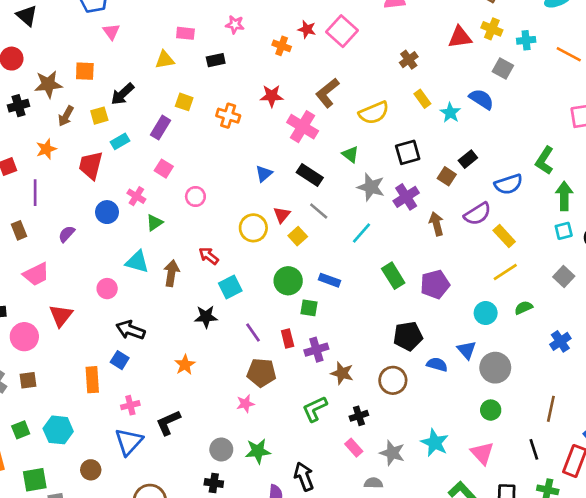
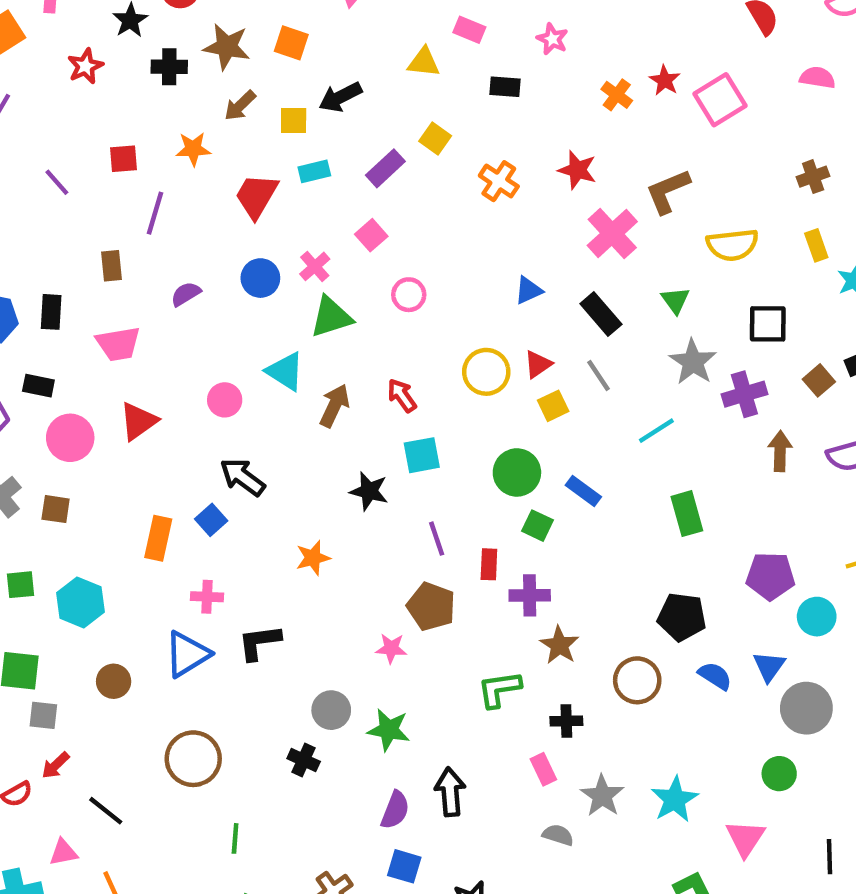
green triangle: (154, 223) -> (331, 317), size x1.5
purple pentagon: (435, 284) -> (770, 576), moved

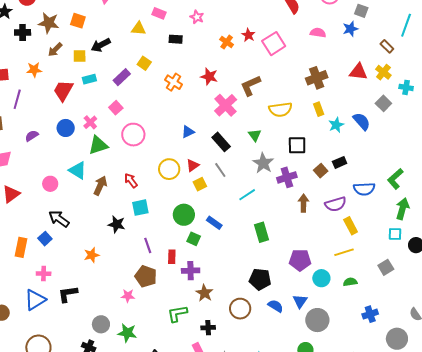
brown cross: (813, 177) -> (317, 78), size x1.5
pink circle: (409, 295) -> (133, 135), size x1.5

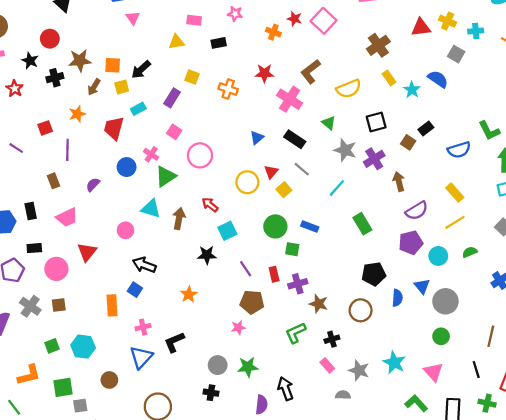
orange square: (78, 21) -> (113, 65), moved
green L-shape: (395, 179) -> (489, 131), turned -60
purple semicircle: (336, 204) -> (417, 211), moved
blue semicircle: (276, 306) -> (397, 298), turned 77

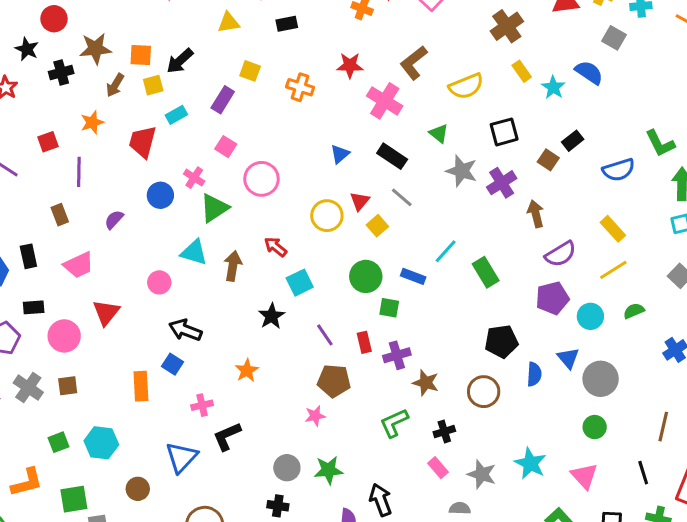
cyan line: (337, 188) -> (446, 251), moved
black star: (207, 255) -> (272, 316), turned -30
pink cross: (143, 327) -> (202, 405), moved

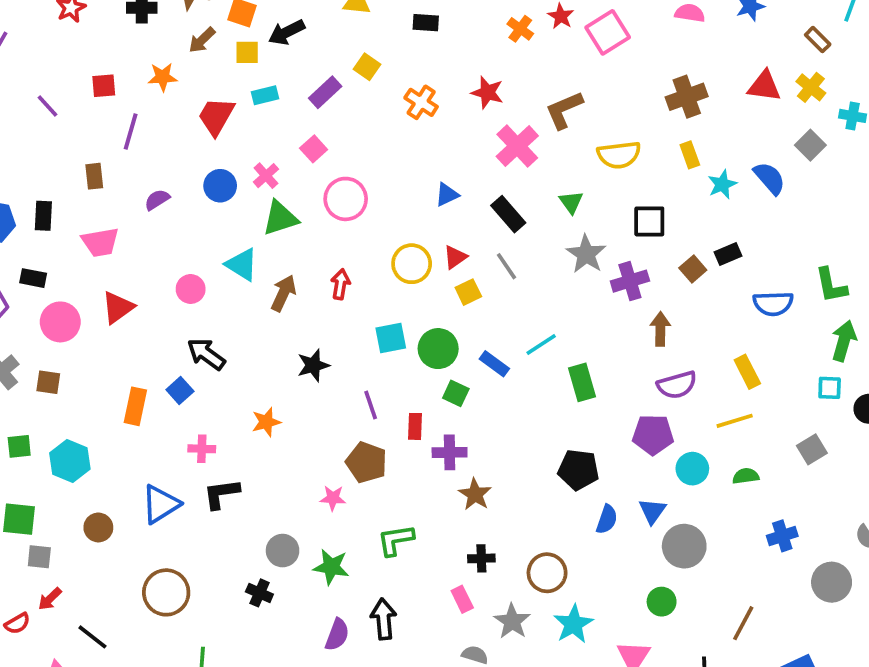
red arrow: (276, 247) -> (340, 284), turned 45
cyan square: (300, 283) -> (391, 338), moved
brown circle: (484, 392) -> (547, 573), moved
green L-shape: (394, 423) -> (396, 540), moved

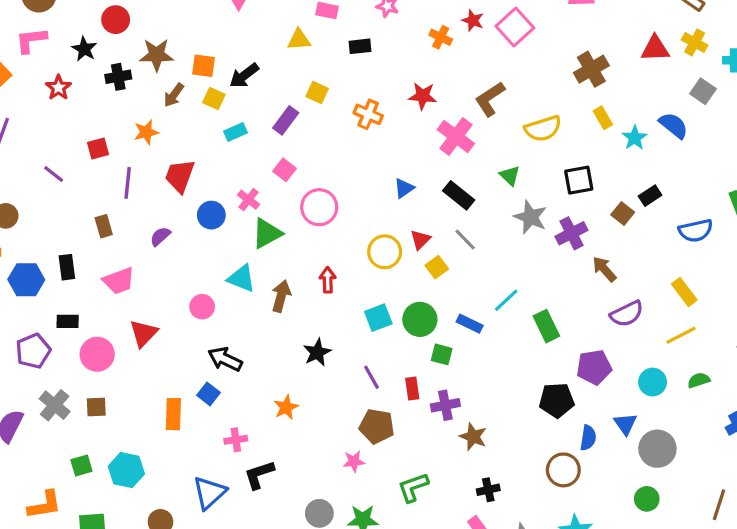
yellow square: (247, 52) -> (214, 98), turned 35
red trapezoid: (216, 116) -> (180, 176), moved
brown arrow: (660, 329) -> (604, 269), turned -32
purple pentagon: (653, 435) -> (594, 367), moved
brown circle: (547, 573) -> (563, 470), moved

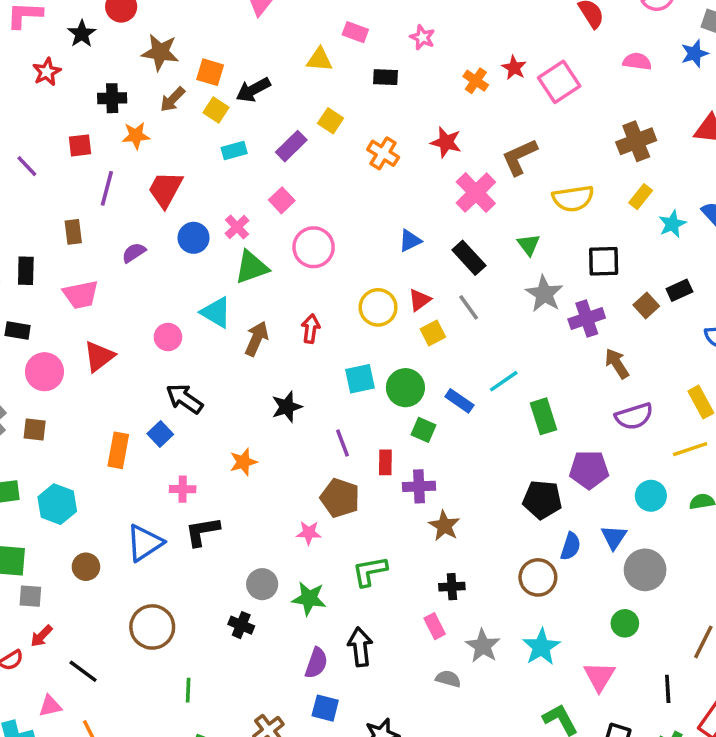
black cross: (118, 77) -> (112, 98), moved
yellow rectangle: (603, 118) -> (641, 197), turned 60

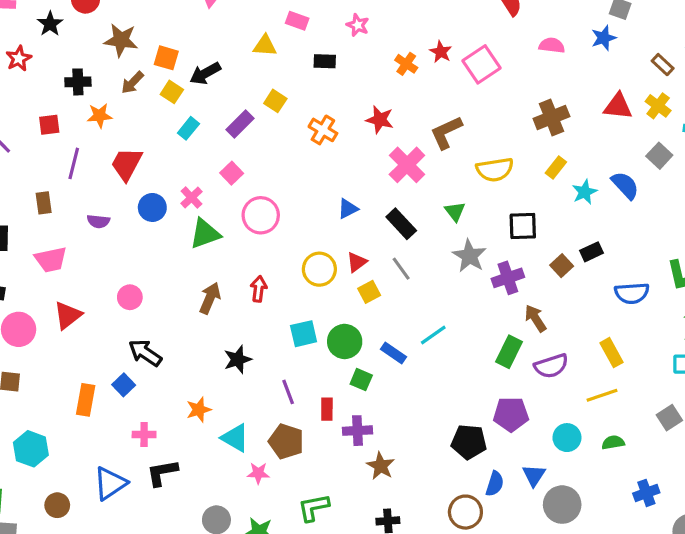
cyan rectangle: (234, 150) -> (188, 128), turned -35
purple semicircle: (134, 253) -> (98, 221), turned -140
cyan triangle: (216, 312) -> (235, 438), moved
green rectangle: (543, 416) -> (509, 352), moved, turned 44

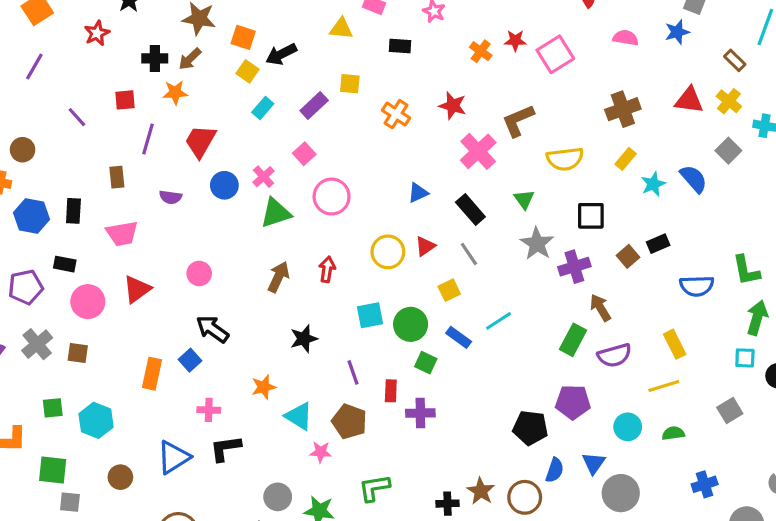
red star: (441, 52) -> (515, 41), turned -30
brown arrow: (132, 83) -> (190, 59), moved
yellow square: (275, 101) -> (350, 84), turned -30
yellow square: (369, 292) -> (449, 290), moved
brown star: (381, 466) -> (481, 491), moved

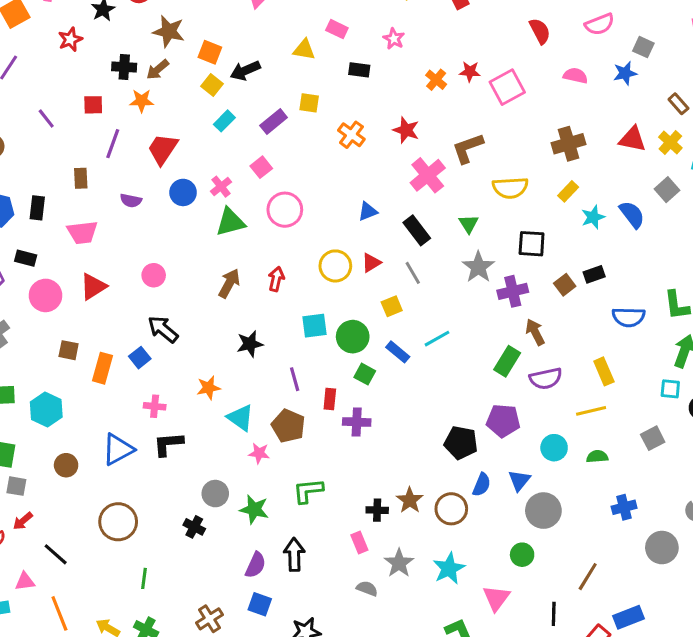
brown square: (78, 353) -> (69, 350), moved

